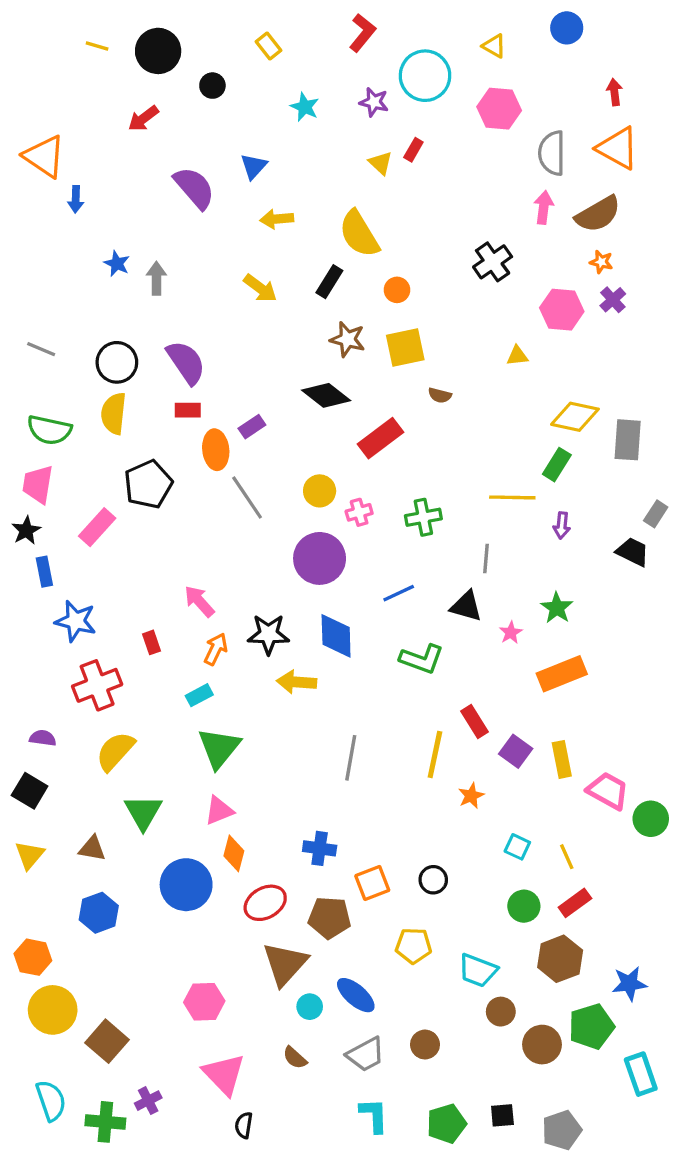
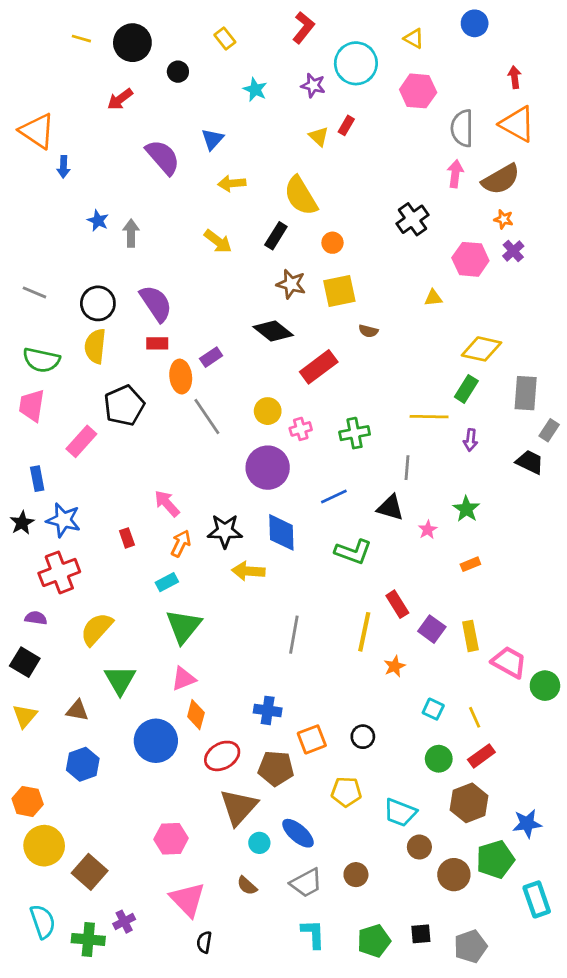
gray rectangle: (628, 440) -> (526, 393), moved
black star: (26, 530) -> (22, 523), moved
orange rectangle: (562, 674) -> (470, 564), size x0.5
red cross: (97, 685) -> (59, 572), moved

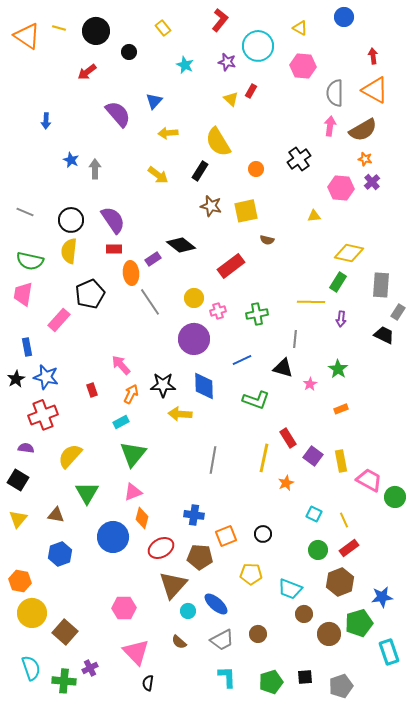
orange triangle: (37, 131) -> (27, 36), moved
orange circle: (332, 243) -> (256, 169), moved
black diamond: (273, 331) -> (181, 245), moved

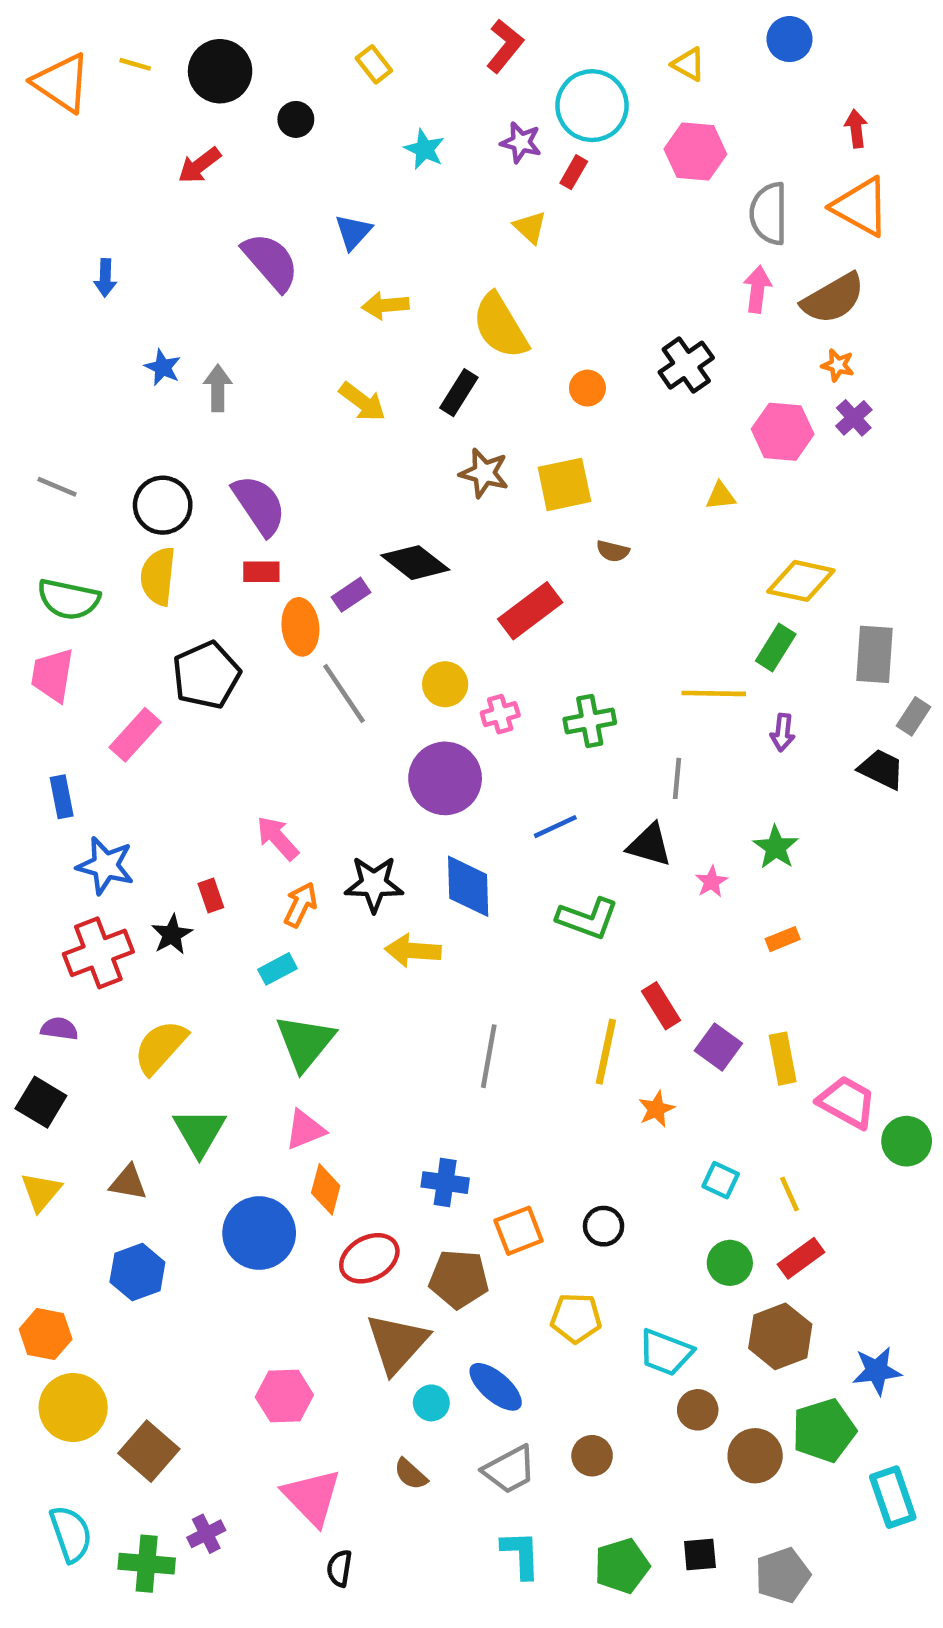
red rectangle: (251, 91) -> (574, 172), moved
black star: (16, 379) -> (172, 935), moved

